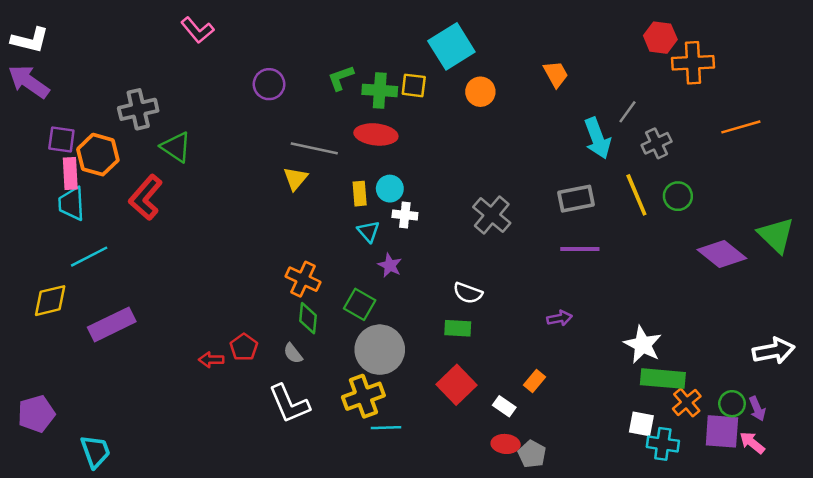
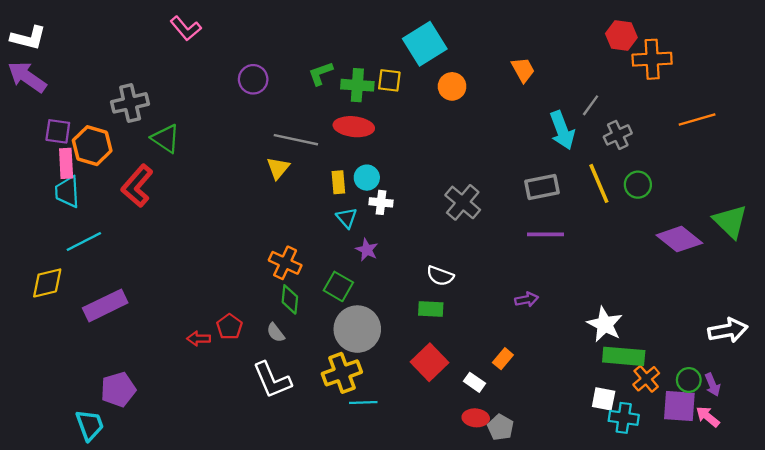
purple pentagon: (36, 414) -> (118, 389), moved

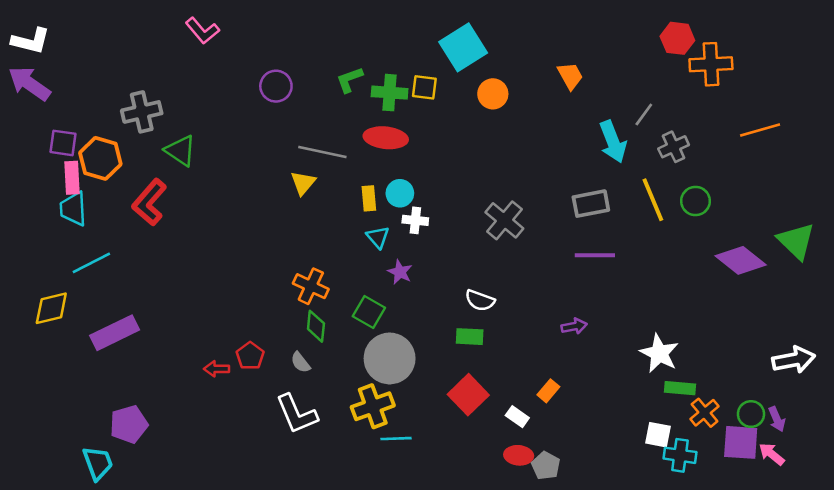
green rectangle: (624, 356) -> (680, 388), size x0.7

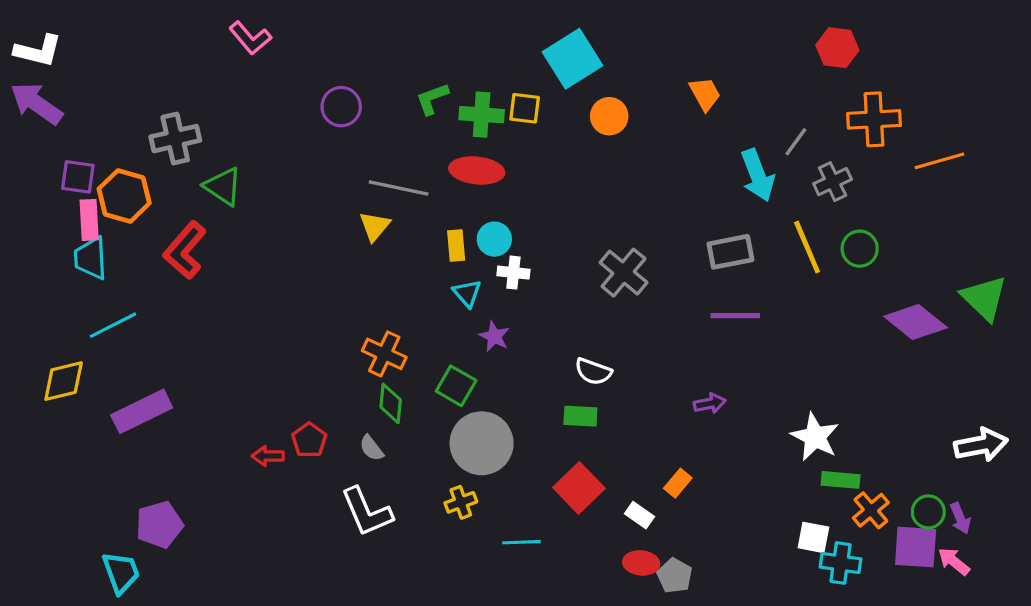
orange cross: (711, 64) -> (874, 119), moved
yellow cross: (373, 406) -> (461, 502), size x0.6
cyan line: (396, 439) -> (521, 542), moved

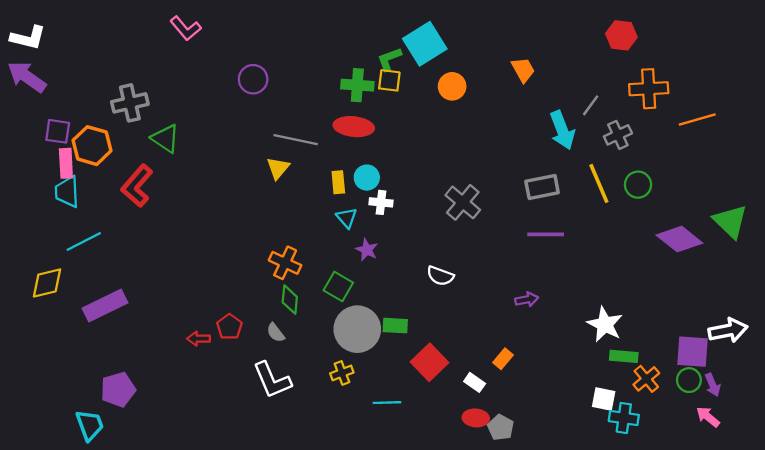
green L-shape: (432, 99) -> (389, 59), moved
green rectangle: (580, 416) -> (395, 326), moved
purple square: (916, 547) -> (692, 352), moved

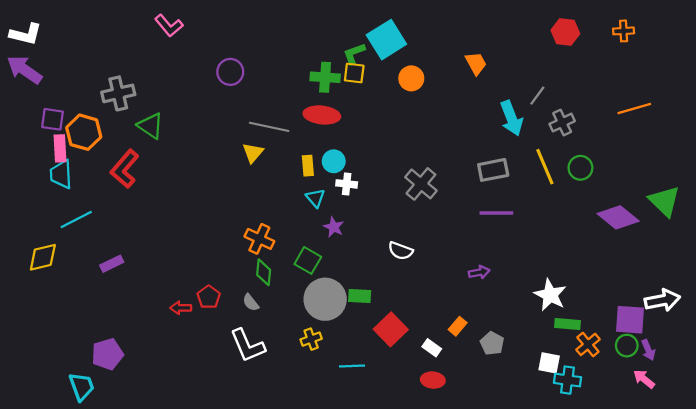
orange cross: (649, 89) -> (624, 31), moved, size x0.6
purple rectangle: (105, 305) -> (112, 264), moved, size x0.6
gray pentagon: (501, 427) -> (492, 343), moved

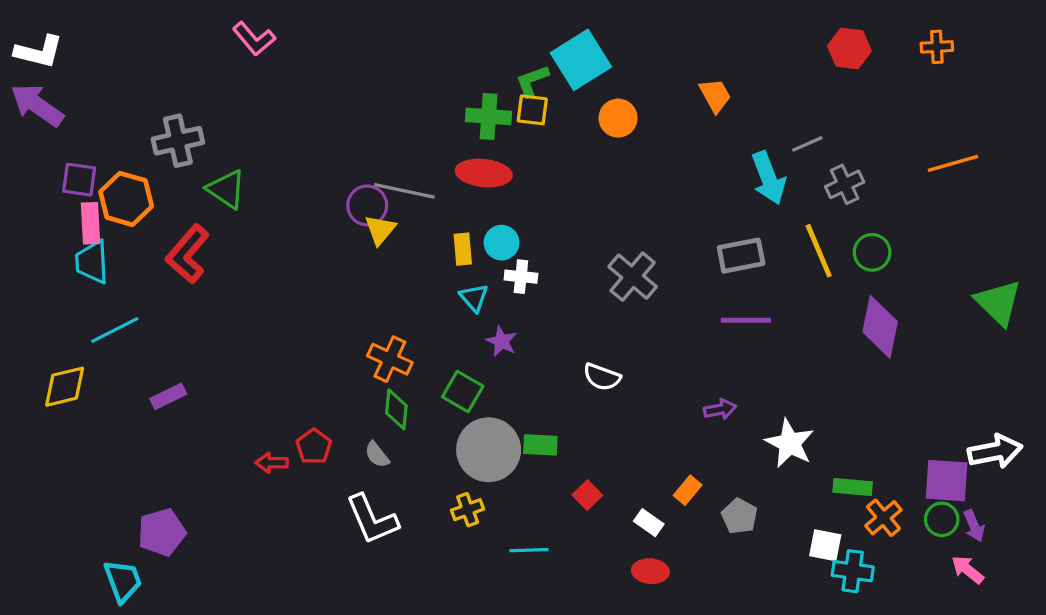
purple circle: (230, 72) -> (367, 205), moved
gray line: (537, 96) -> (807, 144), turned 30
purple diamond: (618, 217) -> (880, 327), moved, turned 63
white star: (550, 295) -> (790, 443), moved
red square: (391, 329) -> (587, 495), size x0.6

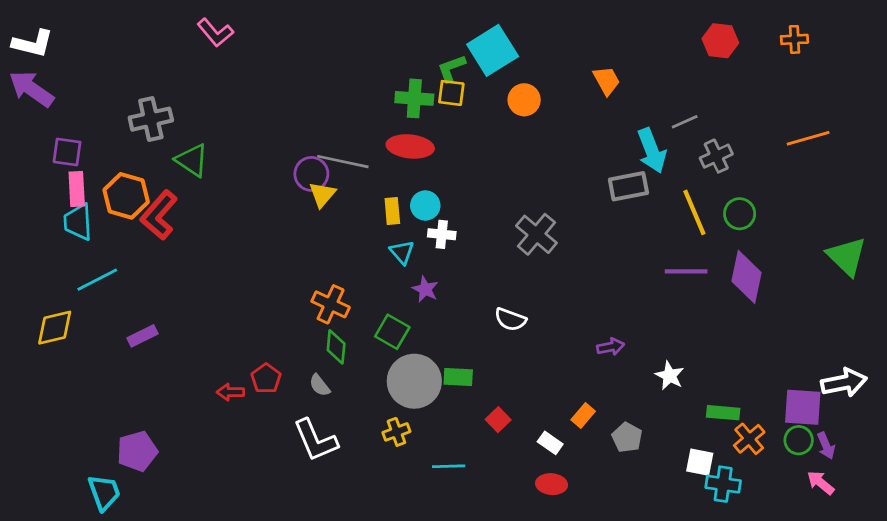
orange hexagon: (126, 199) -> (126, 196), moved
gray rectangle: (741, 256) -> (628, 186), moved
purple line: (746, 320) -> (686, 271), moved
white star: (790, 443) -> (670, 376), size x0.7

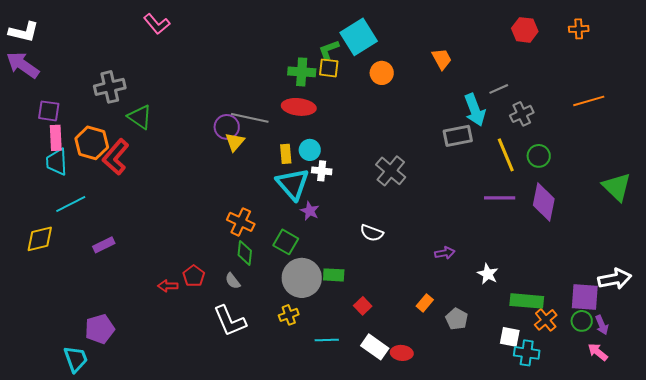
cyan triangle: (402, 252) -> (293, 184), size x1.8
green rectangle: (723, 413) -> (527, 301), size x1.4
white rectangle: (550, 443) -> (375, 347), moved, size x1.5

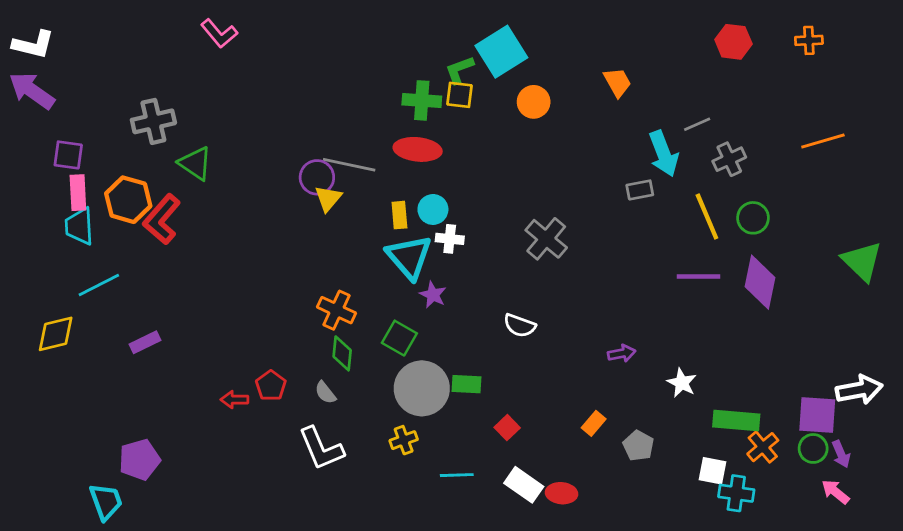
gray rectangle: (458, 136) -> (640, 190), size x0.7

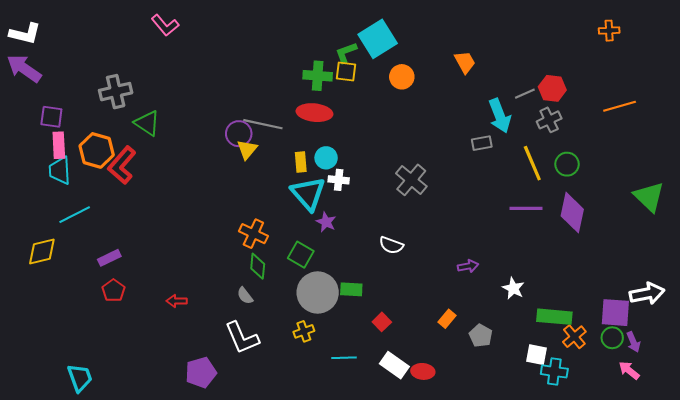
red hexagon: (733, 42) -> (552, 88), moved
red pentagon: (271, 386) -> (113, 290), moved
purple pentagon: (139, 460) -> (201, 372), moved

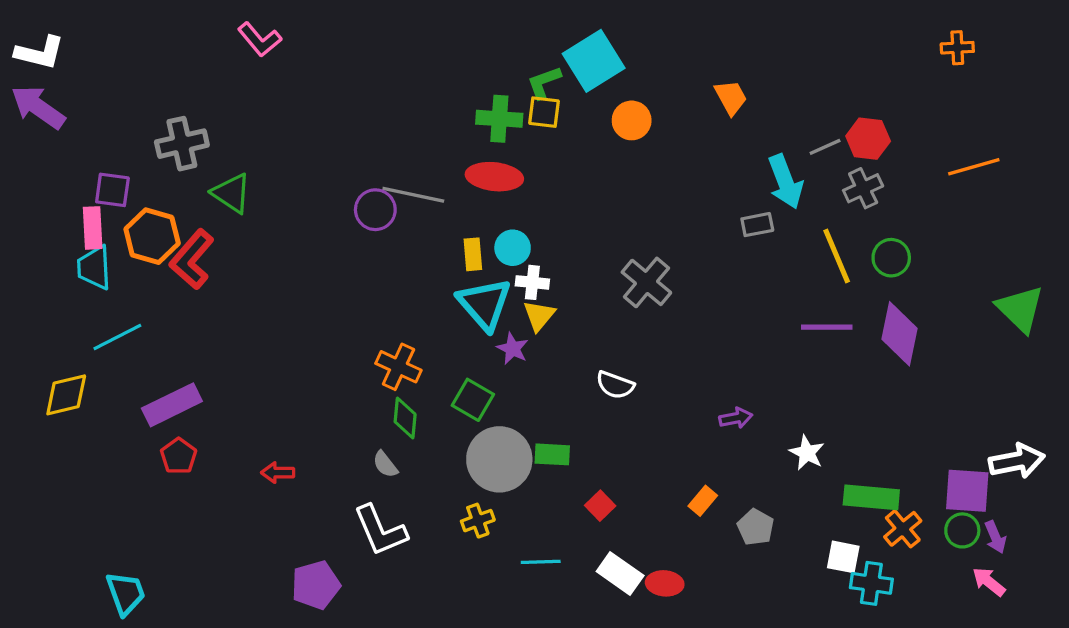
purple square: (51, 117) -> (112, 190), moved
yellow triangle: (247, 149) -> (539, 316), moved
purple rectangle: (109, 258) -> (172, 405), size x1.6

